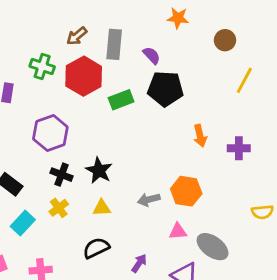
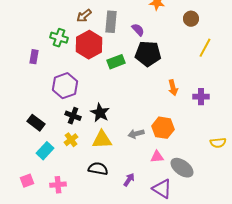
yellow triangle: (102, 208) -> (102, 140), size x1.5
black semicircle: (96, 248) -> (98, 169), turned 36

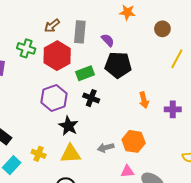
purple hexagon: (65, 86) -> (54, 98), moved
black cross: (73, 116) -> (91, 98), moved
yellow cross: (71, 140) -> (39, 154), turned -32

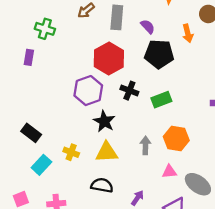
green cross: (26, 48) -> (45, 29), moved
red hexagon: (57, 56) -> (109, 59), moved
green rectangle: (85, 73) -> (161, 100), moved
orange arrow: (144, 100) -> (188, 33), moved
gray arrow: (106, 148) -> (145, 145), turned 105

